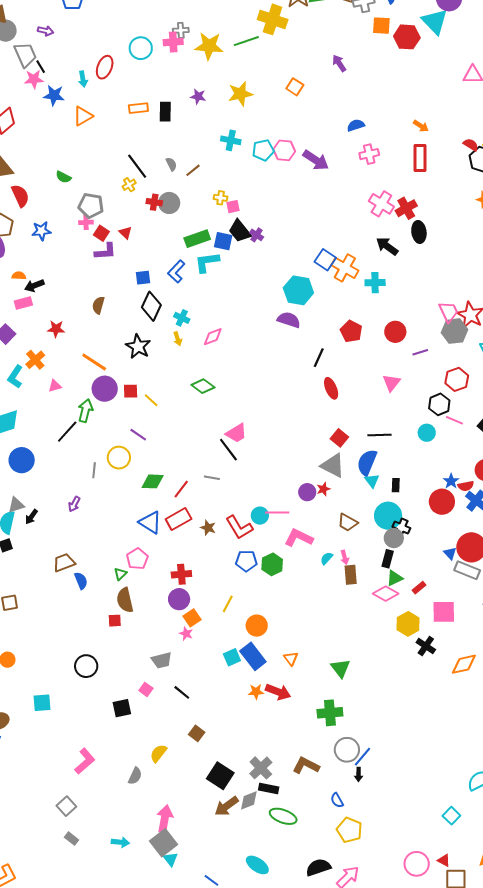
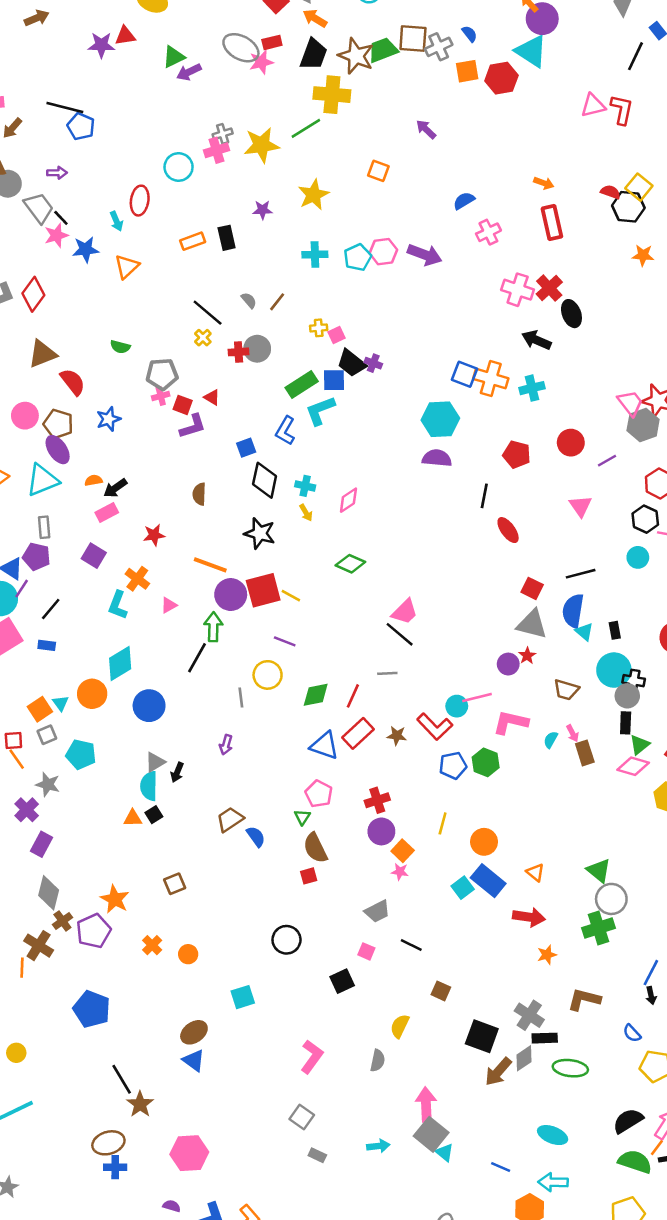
red square: (131, 391) -> (263, 590), size x1.8
orange star: (256, 692) -> (547, 955), moved
gray circle: (347, 750) -> (611, 899), moved

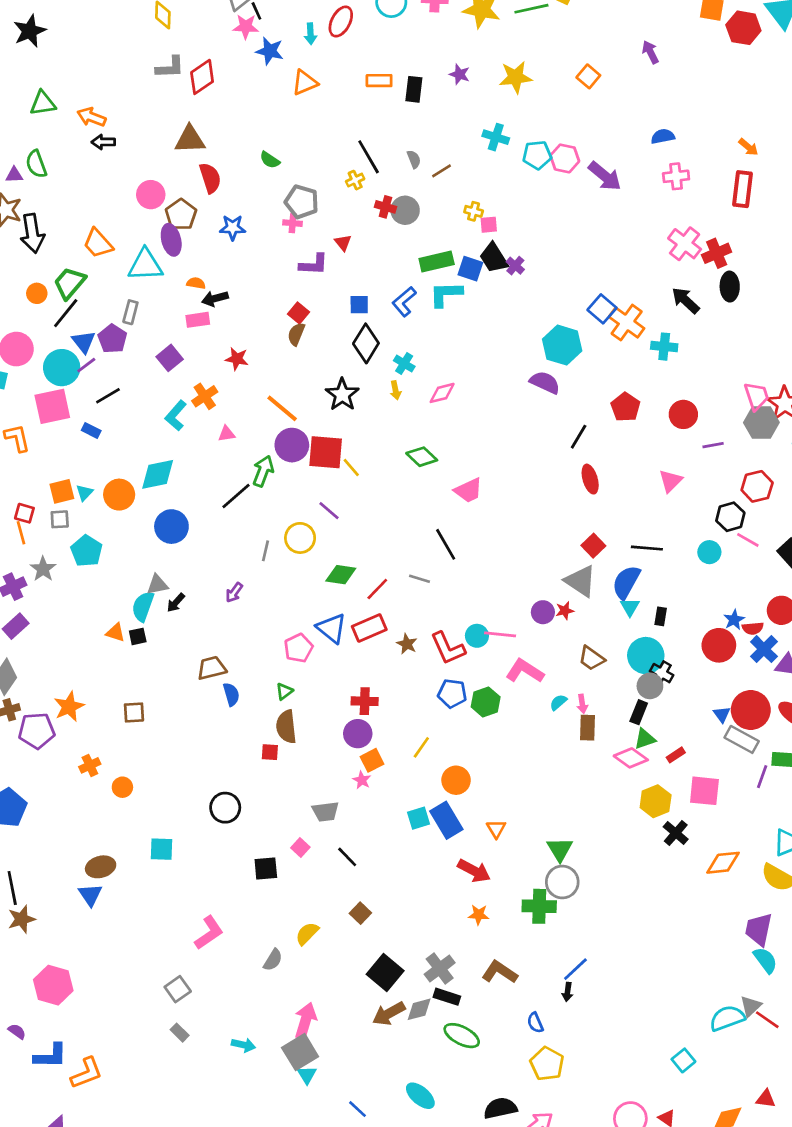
red square: (183, 405) -> (299, 313), moved
pink trapezoid: (405, 612) -> (468, 490), moved
pink pentagon: (319, 794) -> (299, 648), moved

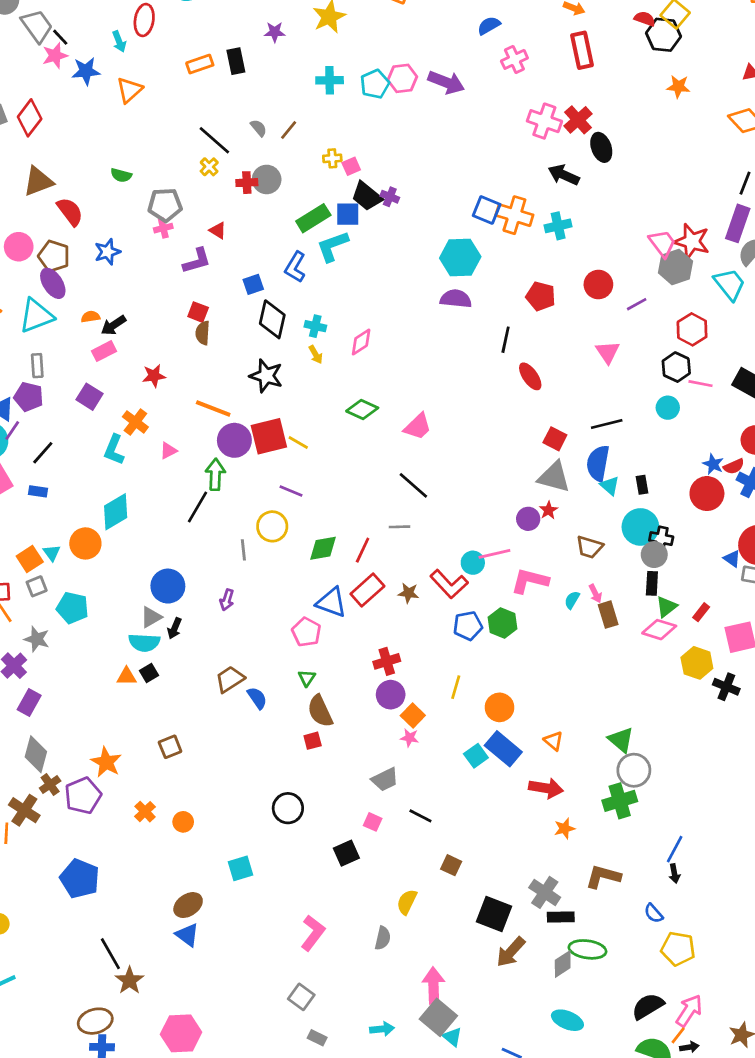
blue circle: (171, 527) -> (168, 586), moved
cyan semicircle: (143, 606) -> (144, 643), turned -88
gray diamond: (419, 1009) -> (563, 964), moved

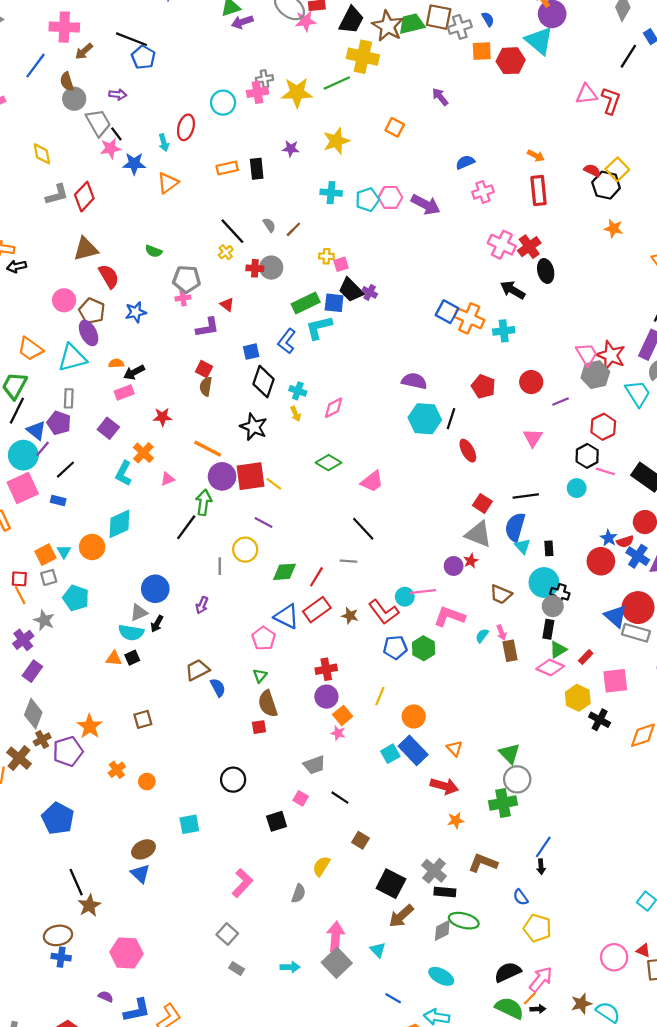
cyan hexagon: (460, 257) -> (425, 419), moved
blue triangle: (732, 559) -> (615, 616), size x1.6
cyan triangle: (452, 1037) -> (378, 950), moved

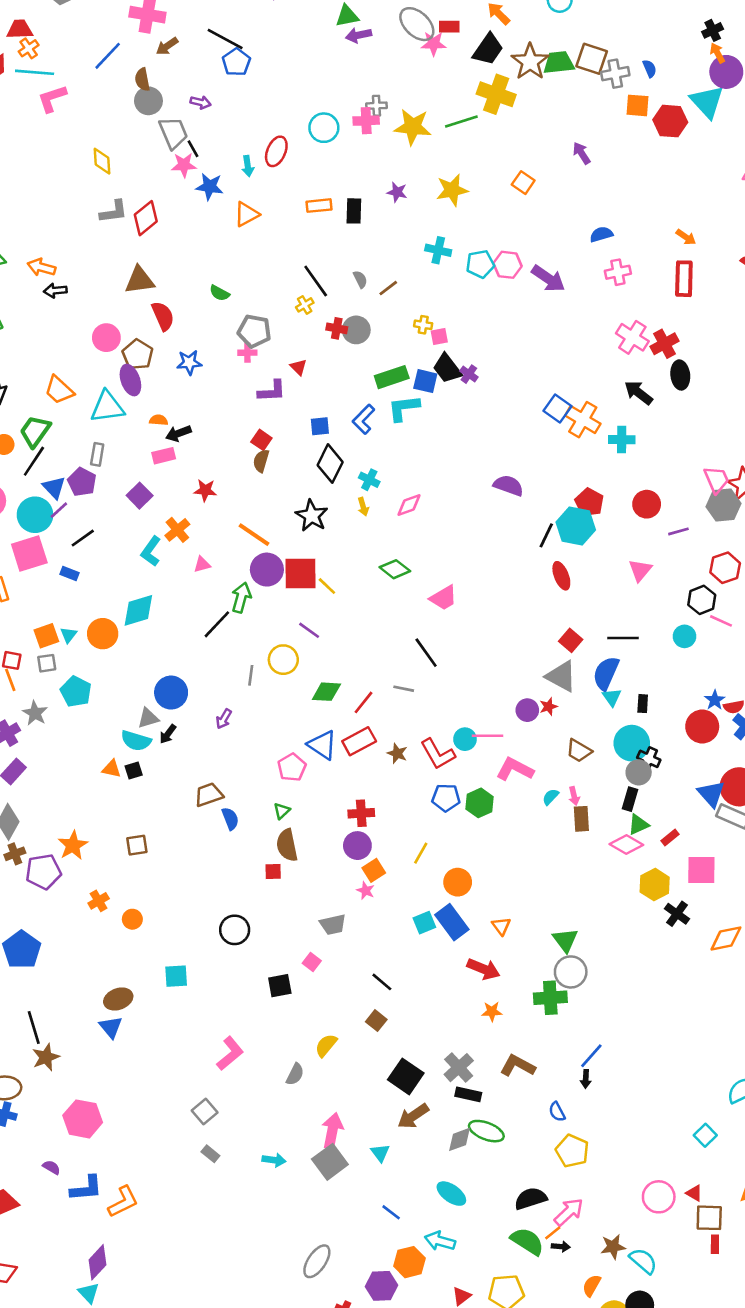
cyan hexagon: (425, 419) -> (576, 526), moved
black line: (340, 798) -> (382, 982), moved

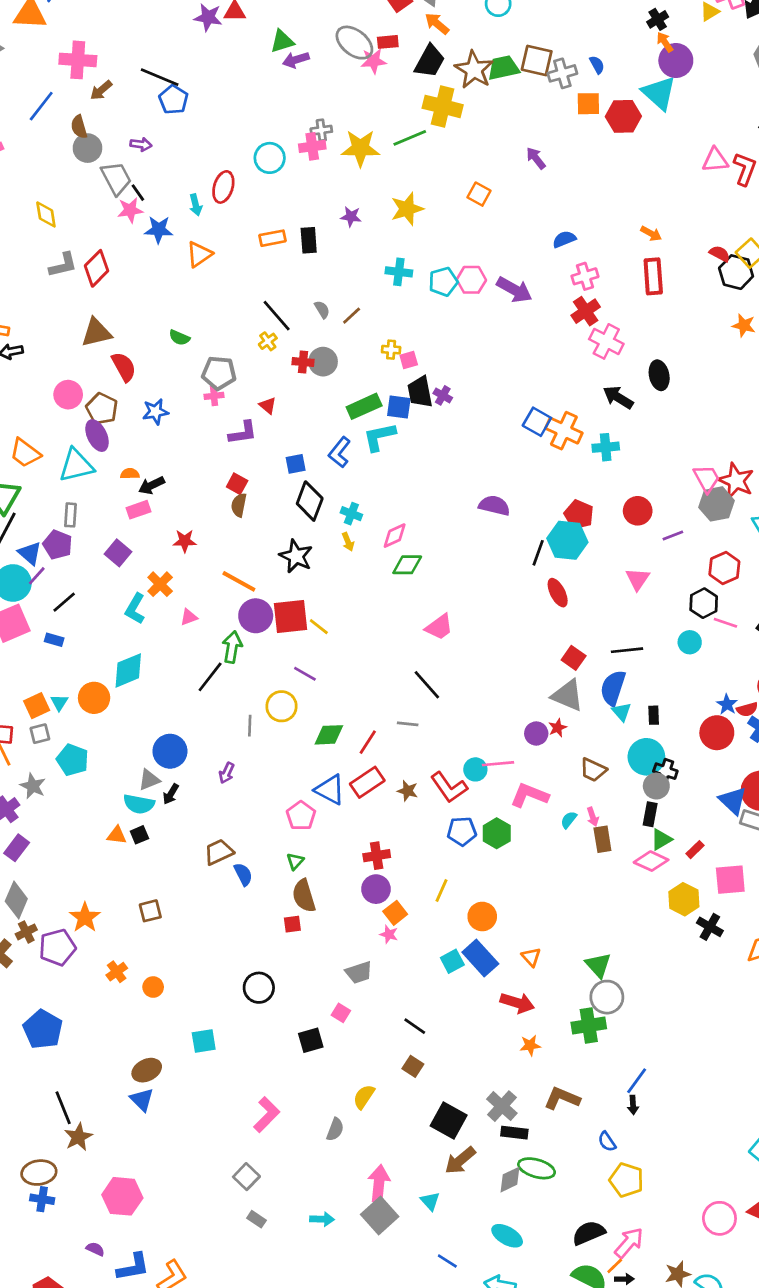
red cross: (664, 344) -> (586, 311), moved
black trapezoid: (447, 368) -> (420, 392), turned 32
green diamond: (395, 569) -> (407, 565), moved, turned -32

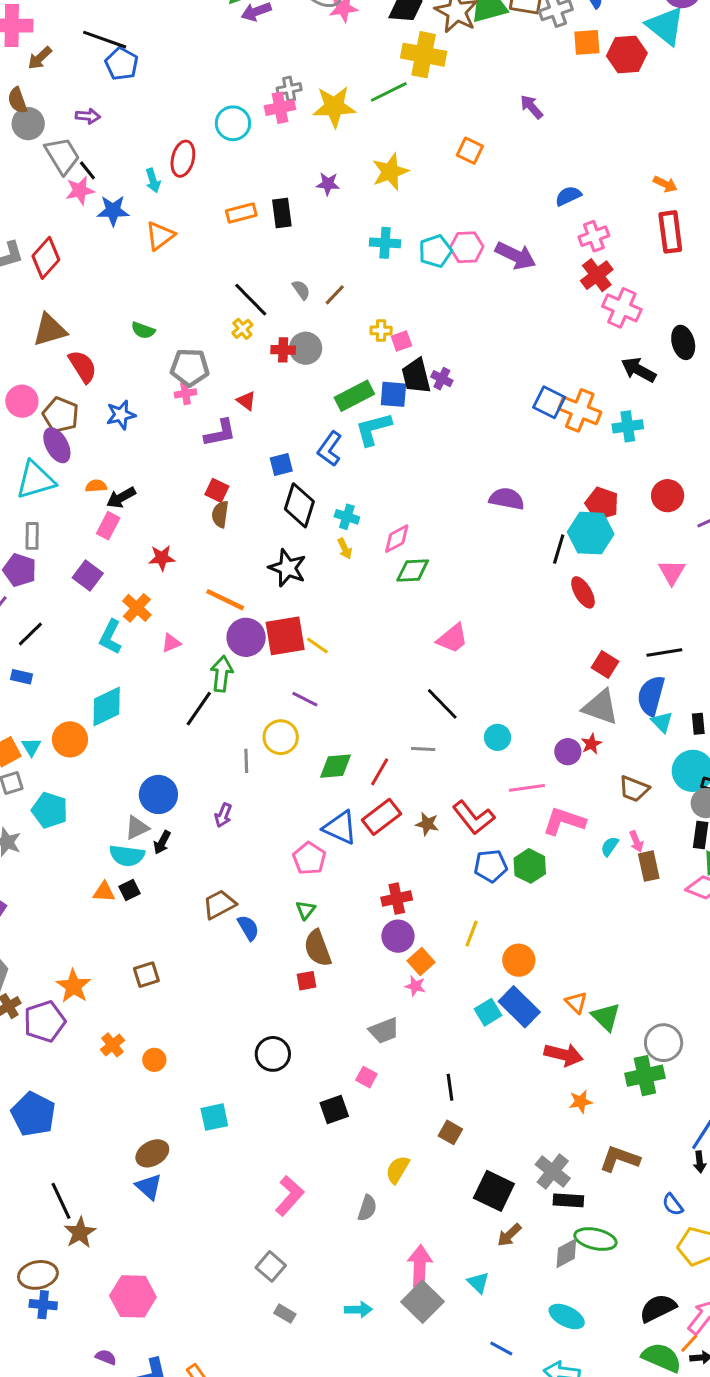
pink rectangle: (139, 510) -> (108, 526), turned -40
cyan circle: (475, 769) -> (498, 737), moved
green triangle: (598, 965) -> (606, 1017), moved
black line: (415, 1026) -> (450, 1087), turned 50
brown arrow: (460, 1160) -> (509, 1235), size x0.7

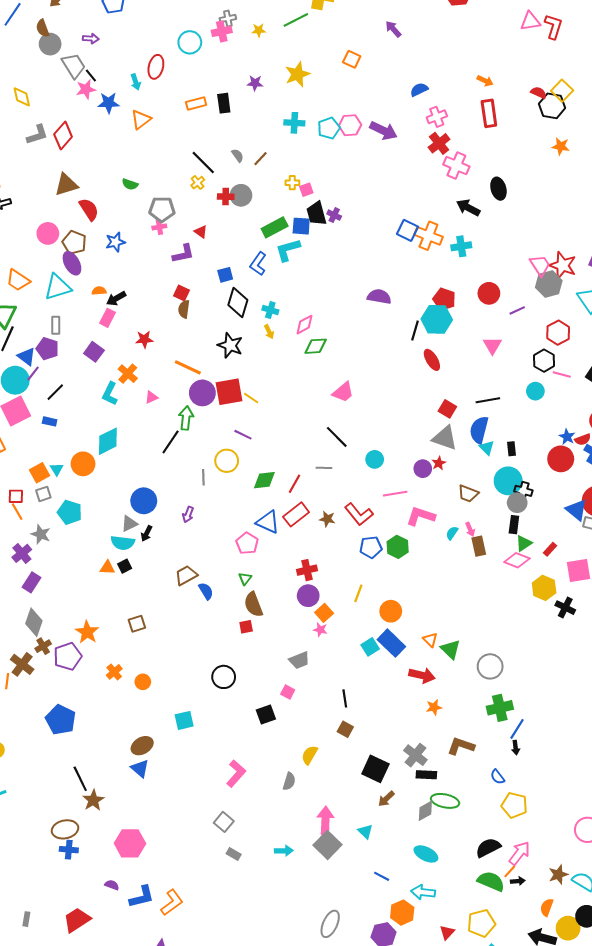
yellow star: (334, 107) -> (259, 30), size x0.5
green cross: (645, 1076) -> (500, 708), moved

